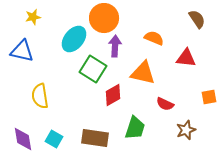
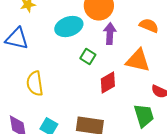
cyan ellipse: (74, 39) -> (69, 27), turned 32
green square: (93, 69) -> (88, 57), size x0.6
green trapezoid: (135, 128) -> (144, 116), moved, turned -35

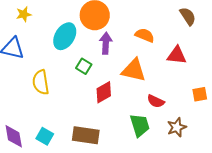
cyan ellipse: (69, 27) -> (65, 36), turned -40
yellow semicircle: (35, 84) -> (41, 82), moved

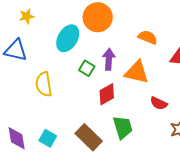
purple arrow: (106, 43) -> (109, 59), moved
green trapezoid: (140, 125) -> (123, 127), moved
brown rectangle: (86, 135) -> (89, 137), turned 36

